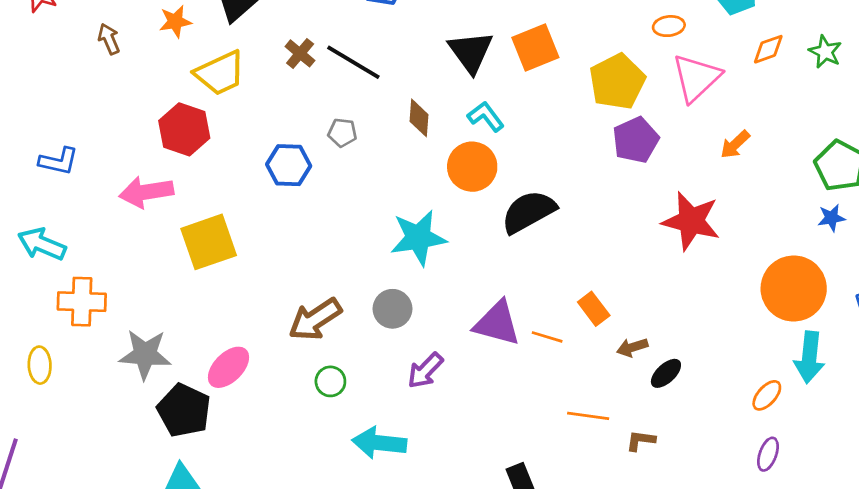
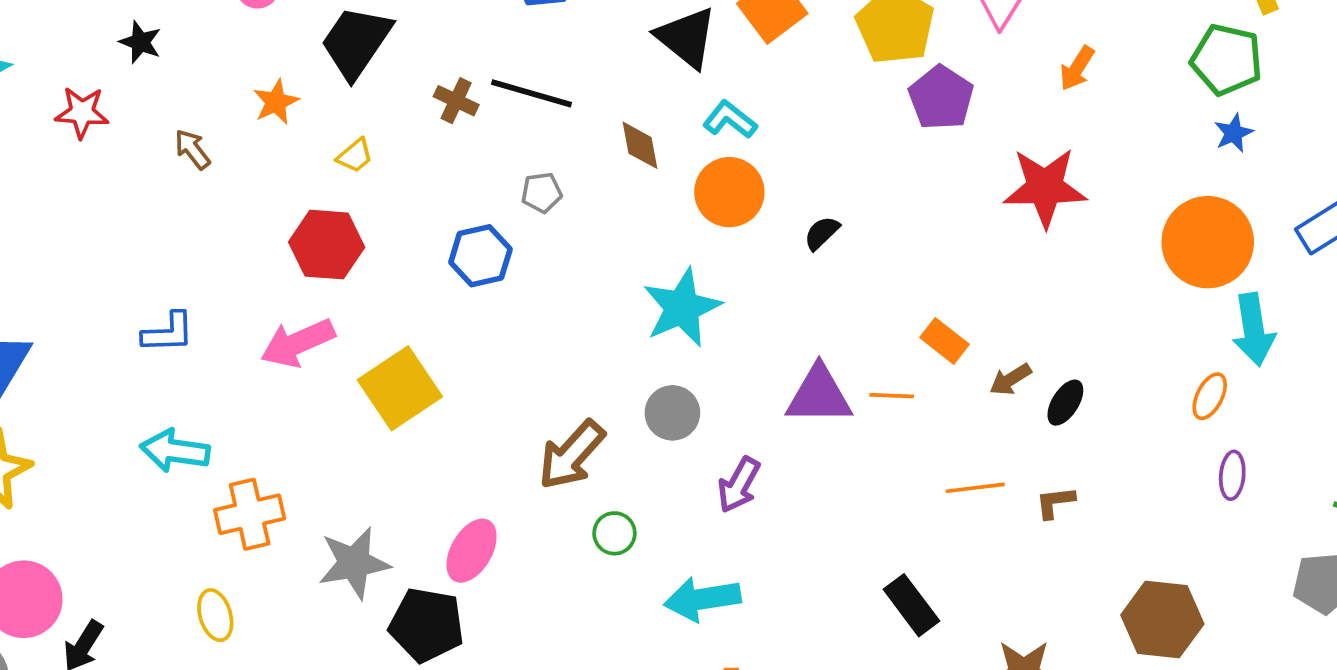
yellow trapezoid: (220, 73) -> (355, 156), size x0.5
black semicircle: (529, 212) -> (822, 233), size x0.5

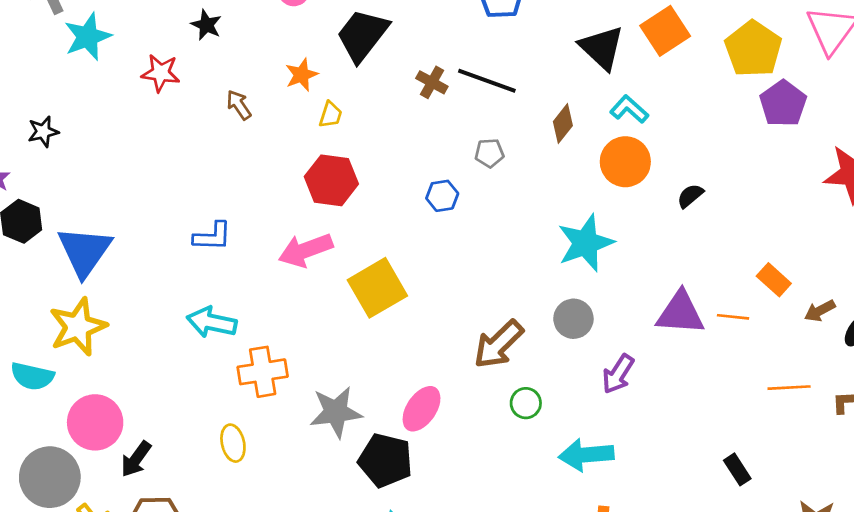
brown diamond: (640, 145) -> (563, 124), turned 45
yellow trapezoid: (355, 156) -> (330, 115), moved, turned -36
blue hexagon: (480, 256) -> (442, 196), size x0.7
black rectangle: (911, 605) -> (737, 469), size x0.7

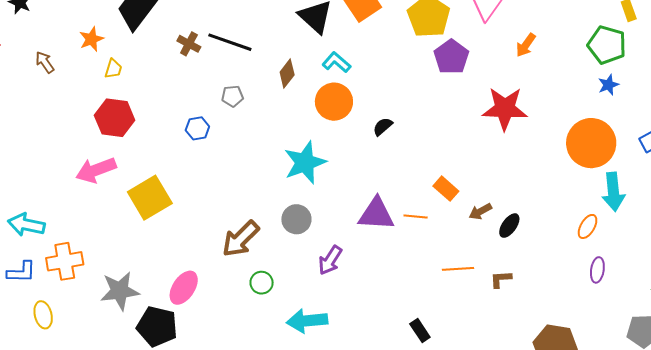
blue L-shape: (212, 236) -> (21, 272), moved

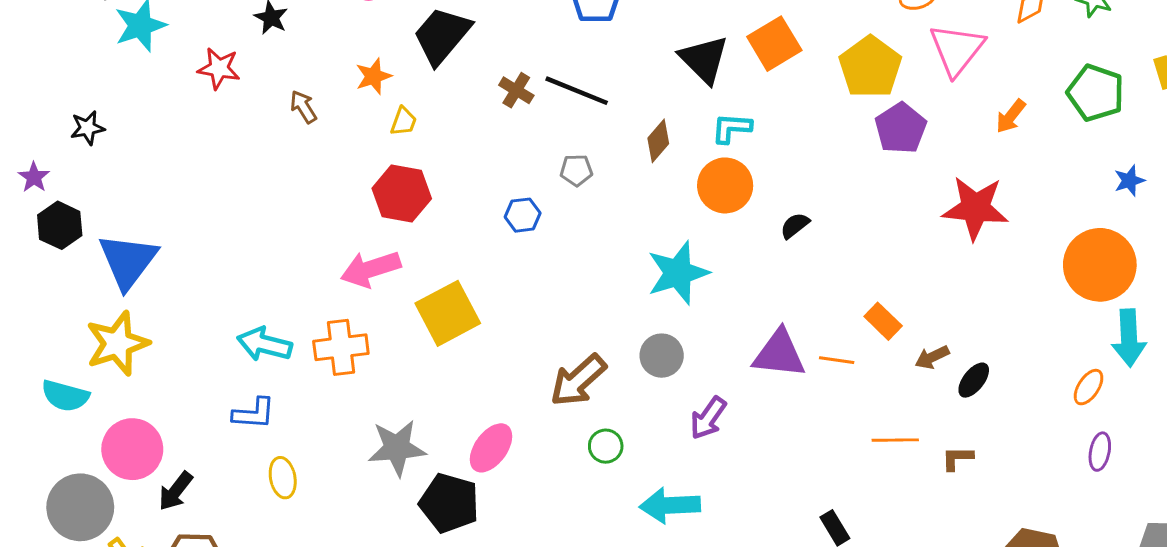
green pentagon: (607, 45) -> (1096, 93), moved
cyan L-shape: (336, 62) -> (732, 128), turned -40
orange cross: (65, 261) -> (341, 347), moved

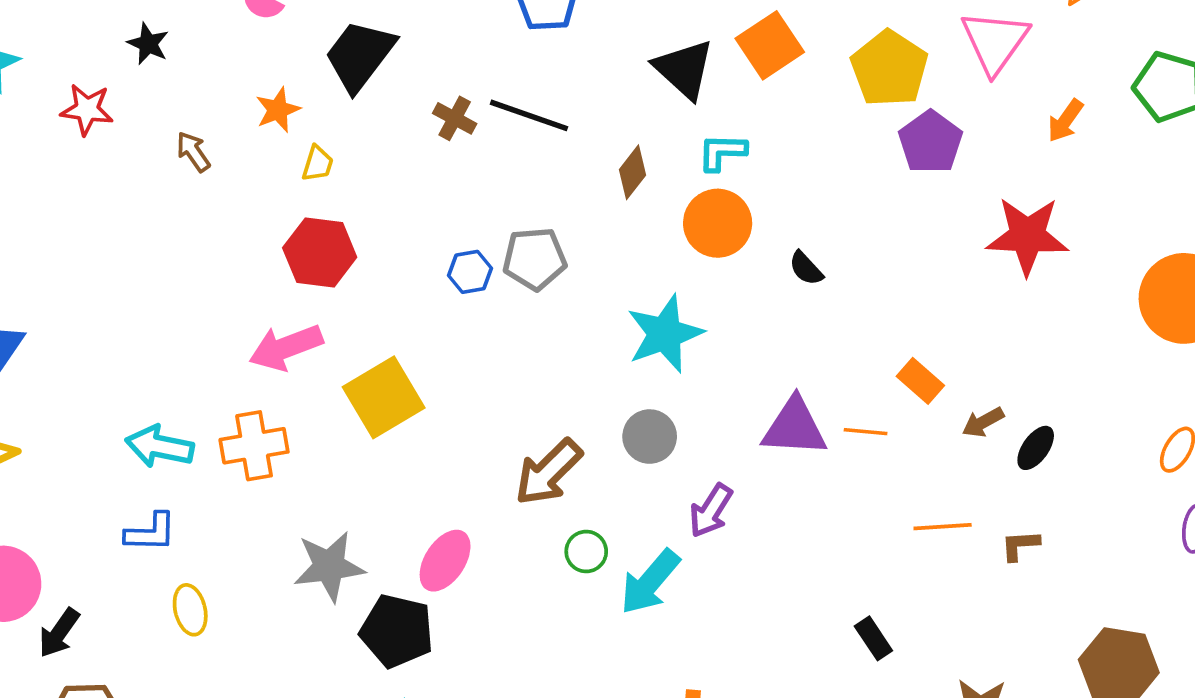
gray pentagon: (576, 170) -> (535, 259), moved, size x1.6
black semicircle: (795, 226) -> (806, 268), turned -92
cyan arrow: (670, 505) -> (650, 582), moved, turned -44

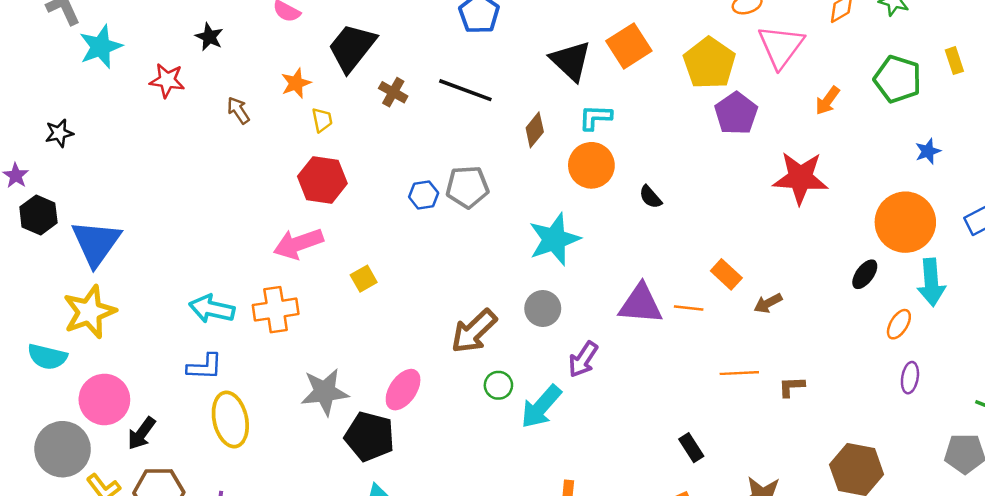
brown cross: (455, 118) -> (393, 92), moved
yellow trapezoid: (318, 164) -> (322, 120), turned -30
yellow square: (384, 397) -> (364, 279), size x0.5
black ellipse: (1036, 448) -> (865, 274), moved
yellow ellipse: (190, 610) -> (230, 420), size x1.6

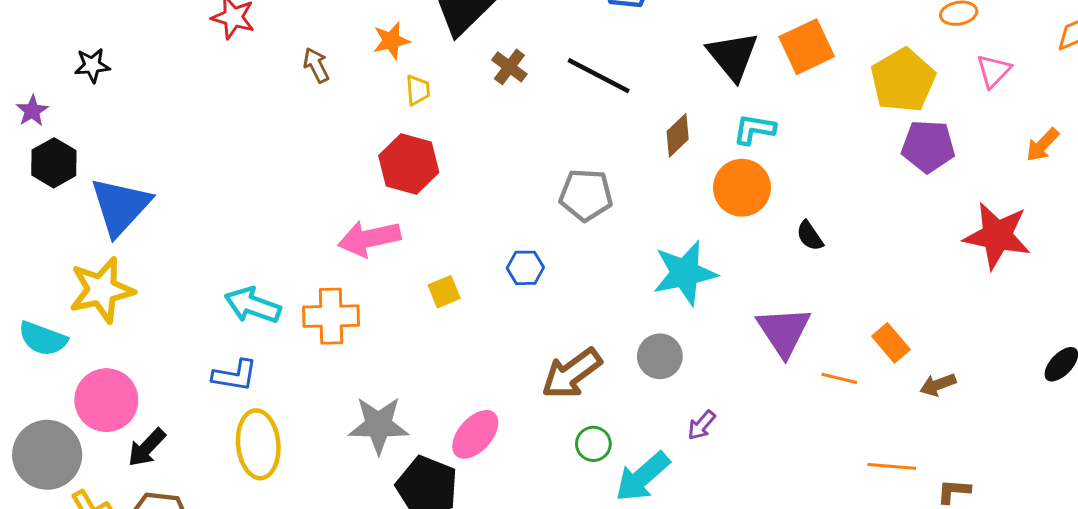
pink triangle: (781, 46) -> (994, 71), size x0.6
purple pentagon: (736, 113) -> (928, 146), turned 30
blue hexagon: (424, 195) -> (525, 268), moved
purple triangle: (641, 304) -> (784, 331), moved, turned 45
purple arrow: (583, 359) -> (702, 425), size x0.7

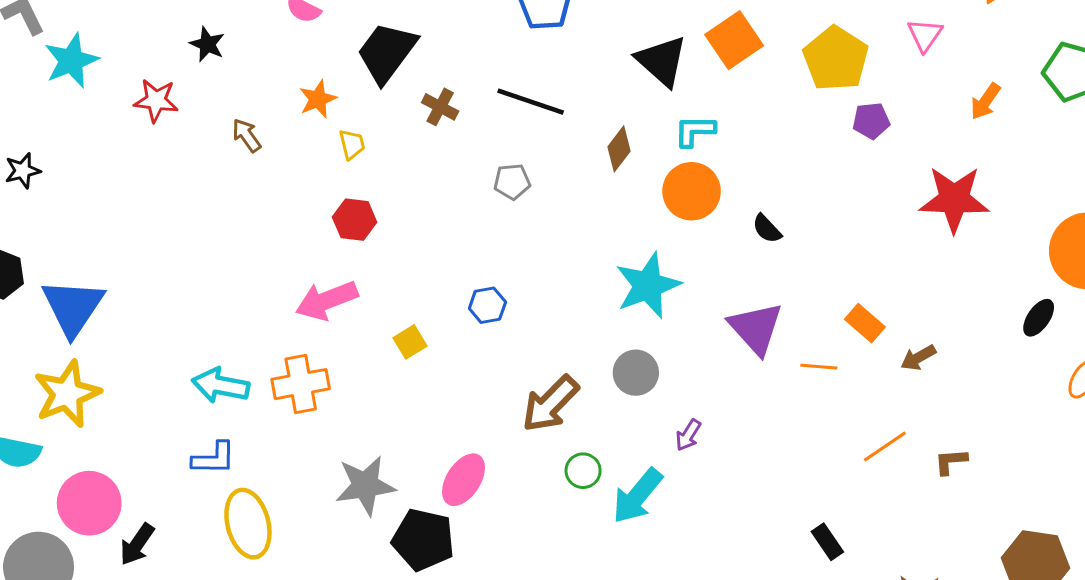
purple pentagon: (928, 146) -> (871, 121), size x0.7
red hexagon: (409, 164) -> (355, 220), size x0.7
gray pentagon: (586, 195) -> (512, 182), moved, size x0.7
orange line: (892, 466) -> (885, 446), turned -30

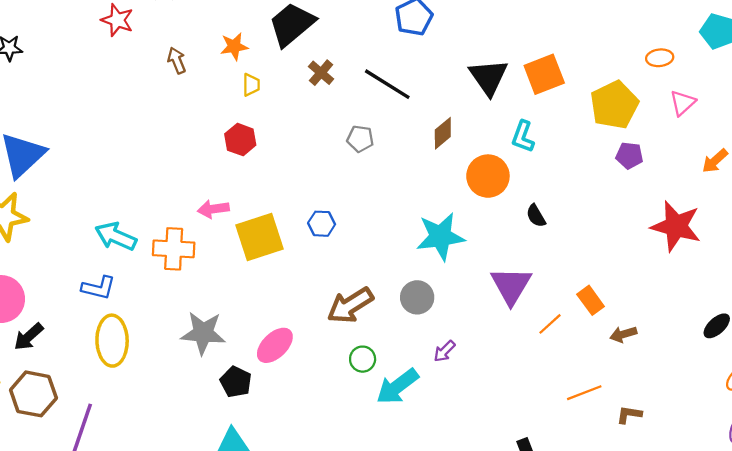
cyan L-shape: (695, 131) -> (523, 137), moved, turned -84
pink arrow: (327, 300) -> (213, 209), moved, size x0.7
yellow square: (410, 342) -> (260, 237), size x2.0
orange line: (819, 367) -> (550, 324), turned -60
black pentagon: (423, 540) -> (236, 382), size x0.7

